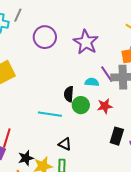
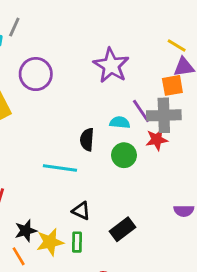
purple circle: (45, 37) -> (36, 74), moved
green circle: (81, 105) -> (124, 155), moved
red star: (105, 106) -> (157, 140), moved
black rectangle: (117, 136) -> (123, 229), moved, turned 36

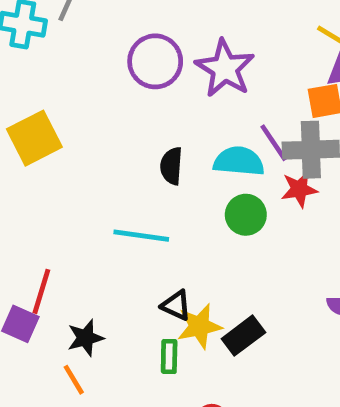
purple circle: (36, 74) -> (155, 61), moved
cyan semicircle: (120, 122) -> (239, 161), size x1.5
black semicircle: (87, 140) -> (171, 166), moved
yellow star: (50, 242) -> (199, 326), moved

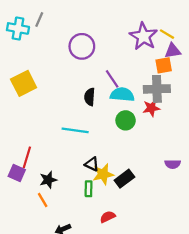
purple star: (225, 68) -> (143, 36), moved
purple line: (274, 143) -> (112, 79), moved

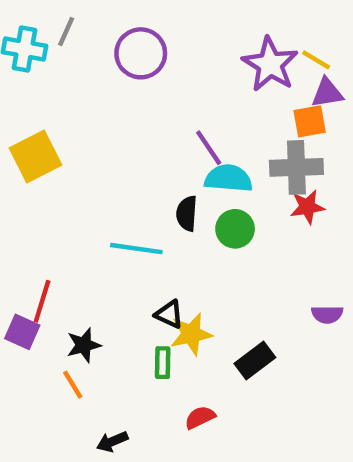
purple circle: (82, 46) -> (141, 53), moved
black semicircle: (90, 97) -> (187, 213), moved
red star: (151, 108) -> (307, 207), moved
black rectangle: (124, 179) -> (255, 360), moved

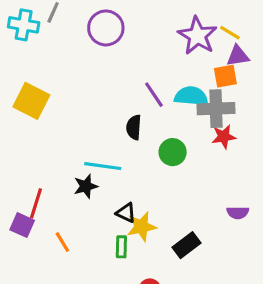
yellow square: (35, 156) -> (31, 101), turned -36
cyan semicircle: (228, 178) -> (191, 96), moved
black semicircle: (187, 213) -> (134, 127), moved
black star: (84, 345) -> (86, 186), moved
orange line: (73, 385) -> (62, 242), moved

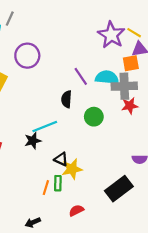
purple circle: (106, 28) -> (27, 56), moved
cyan line: (103, 166) -> (45, 126), turned -30
orange line: (62, 242) -> (46, 188), moved, turned 48
black rectangle: (187, 245) -> (119, 189), moved, size x1.4

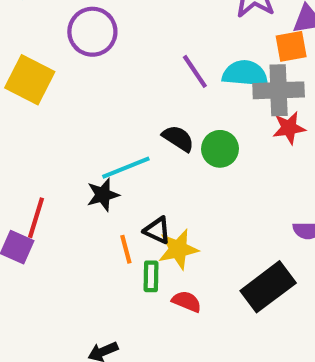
black semicircle: (67, 99) -> (178, 138), moved, turned 119
orange line: (46, 188) -> (126, 249), moved, turned -32
red semicircle: (76, 210) -> (187, 301), moved, turned 48

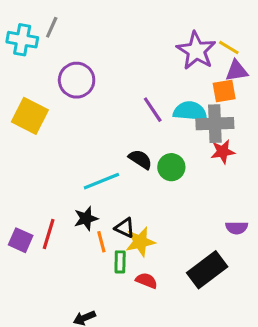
black star: (103, 195) -> (86, 218), moved
red line: (36, 218) -> (49, 234), moved

